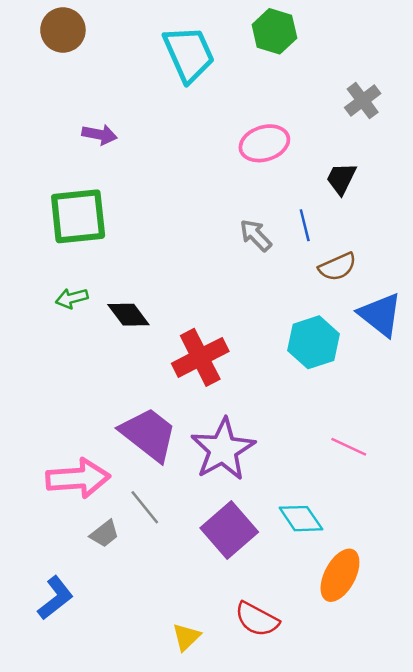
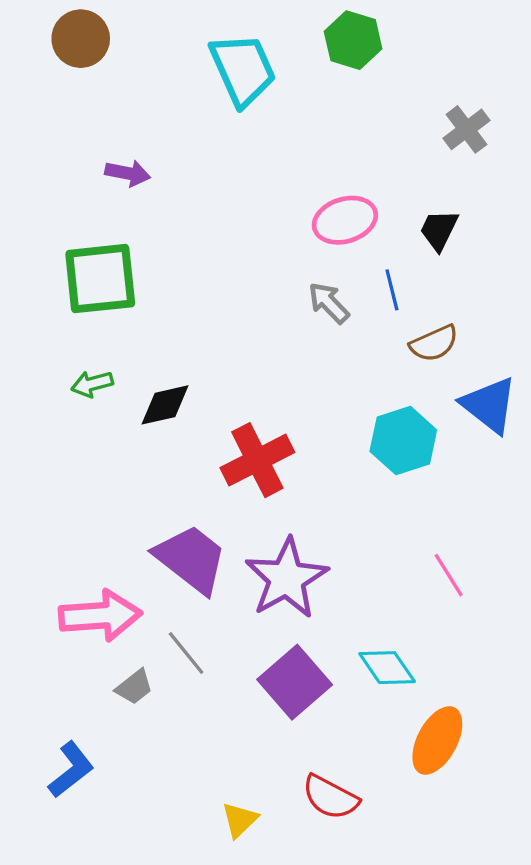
pink ellipse: (264, 143) -> (345, 220), moved
black diamond: (128, 315) -> (165, 405), turned -66
pink line: (349, 447) -> (449, 575), turned 33

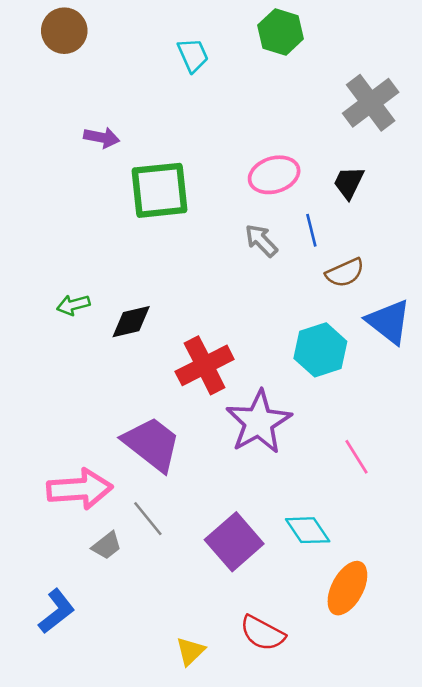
cyan trapezoid: (243, 69) -> (193, 55), size x0.6
gray cross: (466, 129) -> (371, 103), size x1.5
green square: (100, 279) -> (160, 190), moved
purple star: (287, 578) -> (259, 422), moved

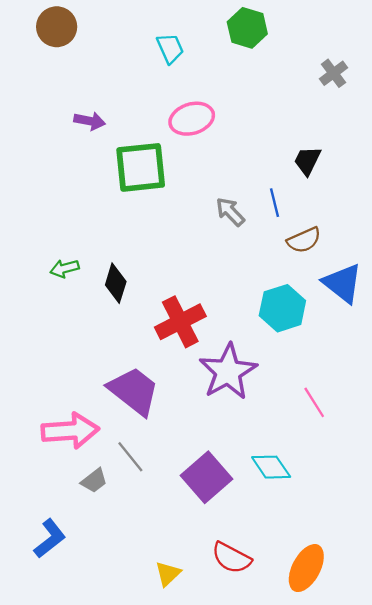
gray cross: (371, 103) -> (334, 73), moved, size x0.6
pink ellipse: (274, 175) -> (192, 119), moved
black diamond: (131, 322) -> (116, 283), turned -60
orange ellipse: (347, 588) -> (306, 568), moved

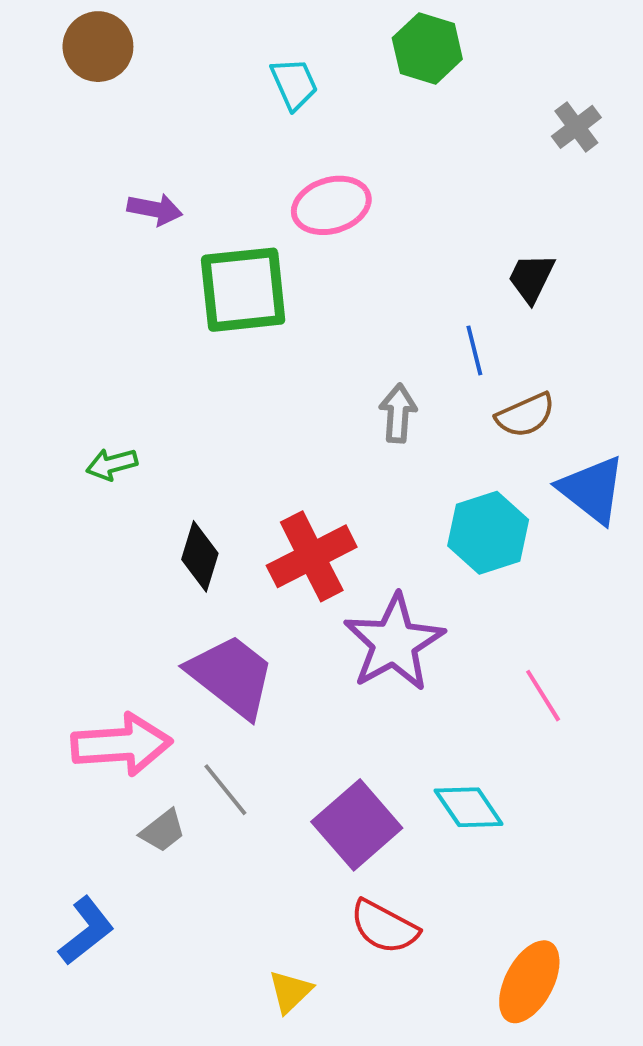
gray arrow: (230, 212) -> (398, 413), moved, turned 48
black diamond: (116, 283) -> (200, 556), moved
red semicircle: (231, 558) -> (384, 927), moved

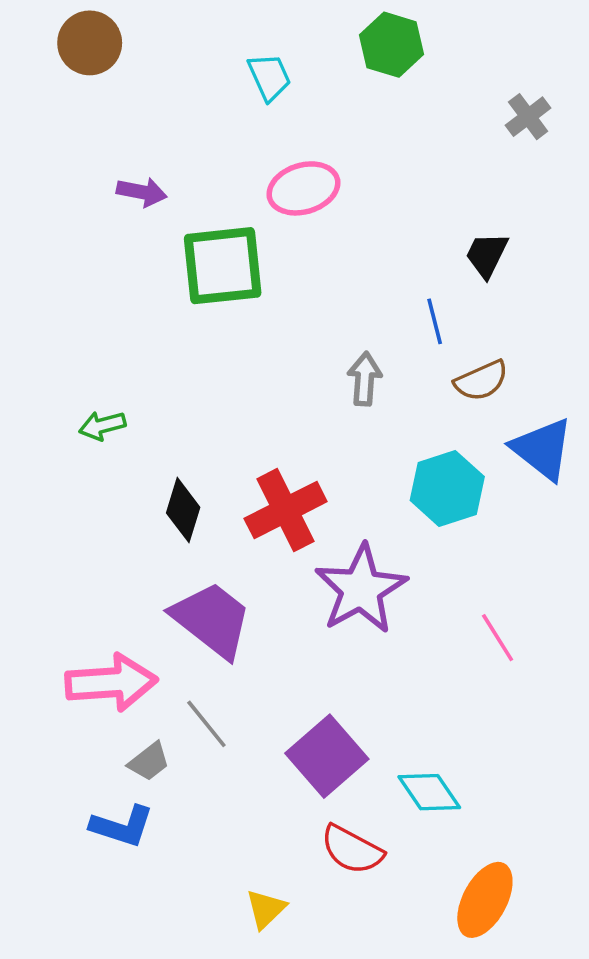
cyan diamond: (469, 807) -> (429, 792), moved
blue L-shape: (86, 931) -> (122, 826), moved, turned 56

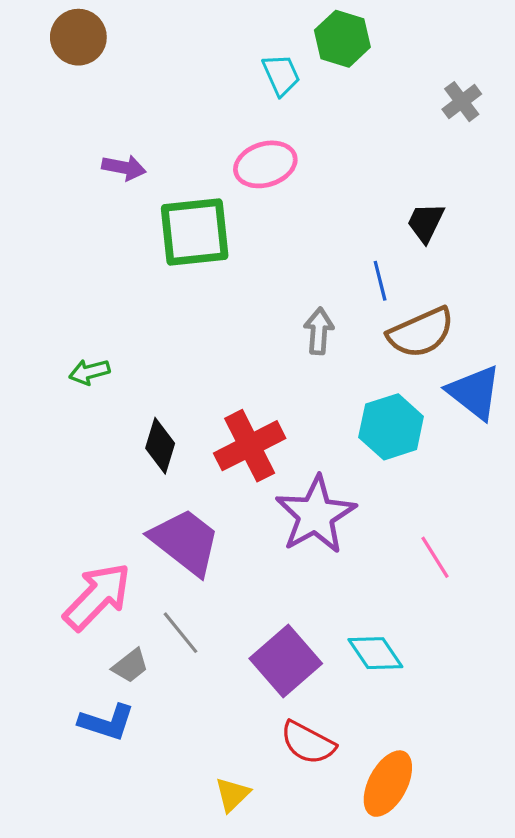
cyan trapezoid: (269, 77) -> (281, 75), moved
brown semicircle: (481, 381) -> (421, 333), size x1.4
pink arrow: (111, 683) -> (97, 597), turned -42
cyan diamond: (429, 792) -> (375, 653), moved
orange ellipse: (485, 900) -> (388, 784), moved

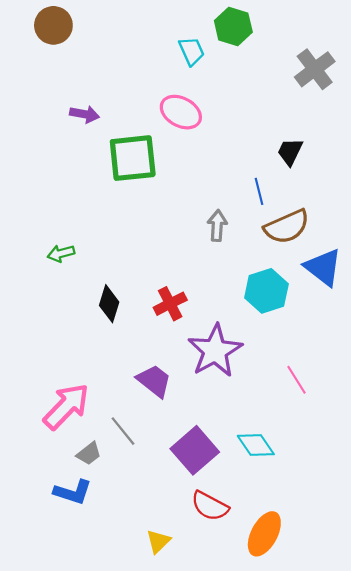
gray cross: (462, 102) -> (315, 69), size x1.5
pink ellipse: (265, 164) -> (181, 112), turned 45
red cross: (250, 446) -> (170, 304), size x0.7
purple trapezoid: (185, 542) -> (154, 381), moved, size x0.7

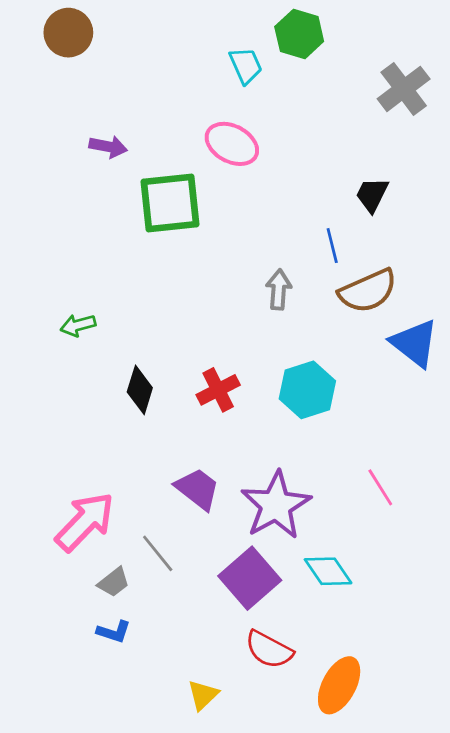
cyan hexagon: (266, 291) -> (307, 390), moved
purple star: (215, 351) -> (276, 505), moved
blue L-shape: (73, 492) -> (114, 632), moved, size x0.7

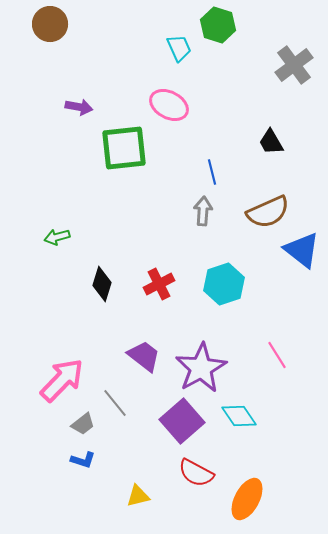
black trapezoid: (372, 195) -> (271, 142), turned -56
blue line: (332, 246) -> (212, 172), moved
yellow triangle: (203, 695) -> (138, 496), moved, turned 30

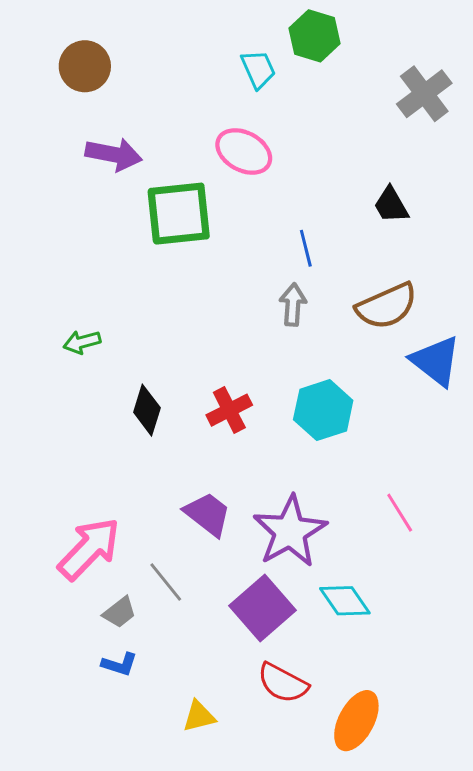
brown circle: (50, 24) -> (85, 66), moved
purple arrow: (79, 107) -> (114, 154), size x1.4

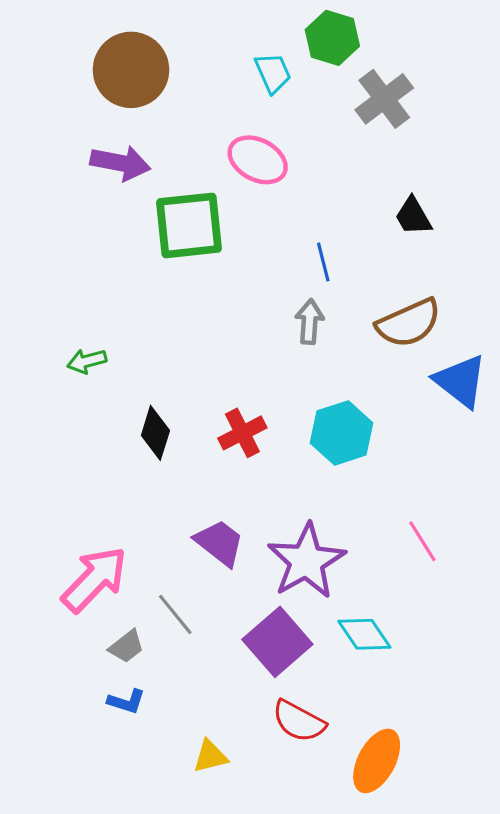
brown circle: (85, 66) -> (131, 70), moved, size x1.4
gray cross: (424, 94) -> (384, 99), moved

